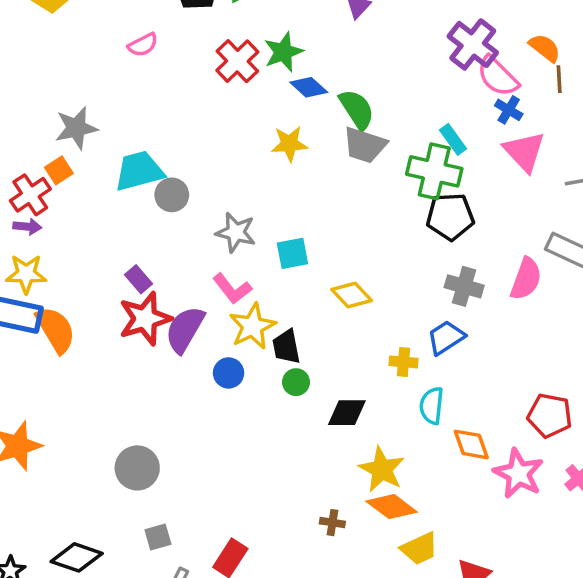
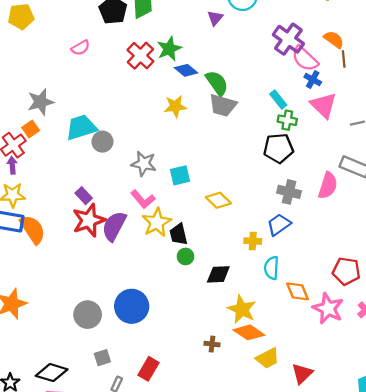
green cross: (434, 171) -> (287, 120), moved, size x0.6
purple arrow: (27, 227) -> (12, 165), turned -98
blue circle: (229, 373) -> (132, 306), moved, size x1.8

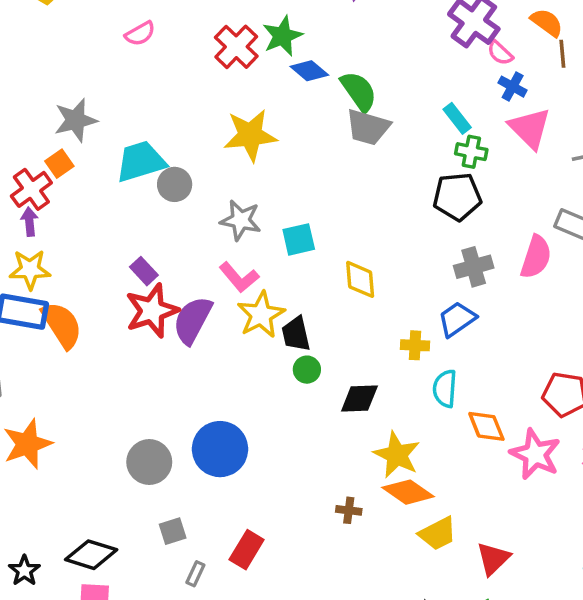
pink semicircle: (305, 59) -> (500, 53), size x0.6
yellow star: (175, 106) -> (250, 135), moved, size x1.4
gray cross: (289, 192) -> (474, 267), turned -30
yellow diamond: (218, 200) -> (360, 279), turned 40

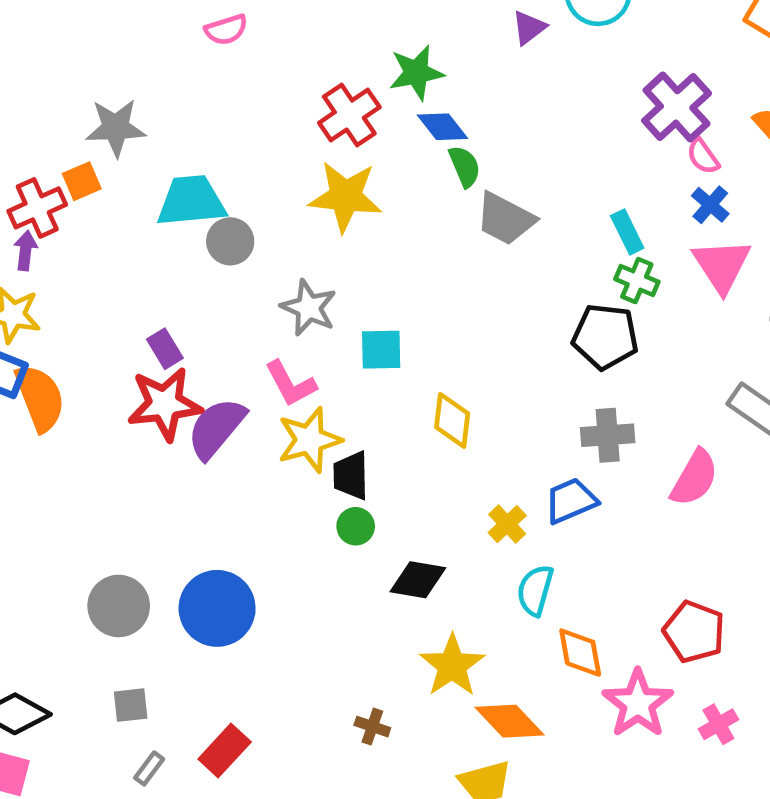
red cross: (236, 47) -> (349, 115), moved
green semicircle: (359, 91) -> (465, 166), moved, size x0.7
pink semicircle: (536, 257) -> (694, 478), moved
yellow cross: (415, 345) -> (507, 524), turned 32
orange diamond: (408, 492) -> (510, 721), moved

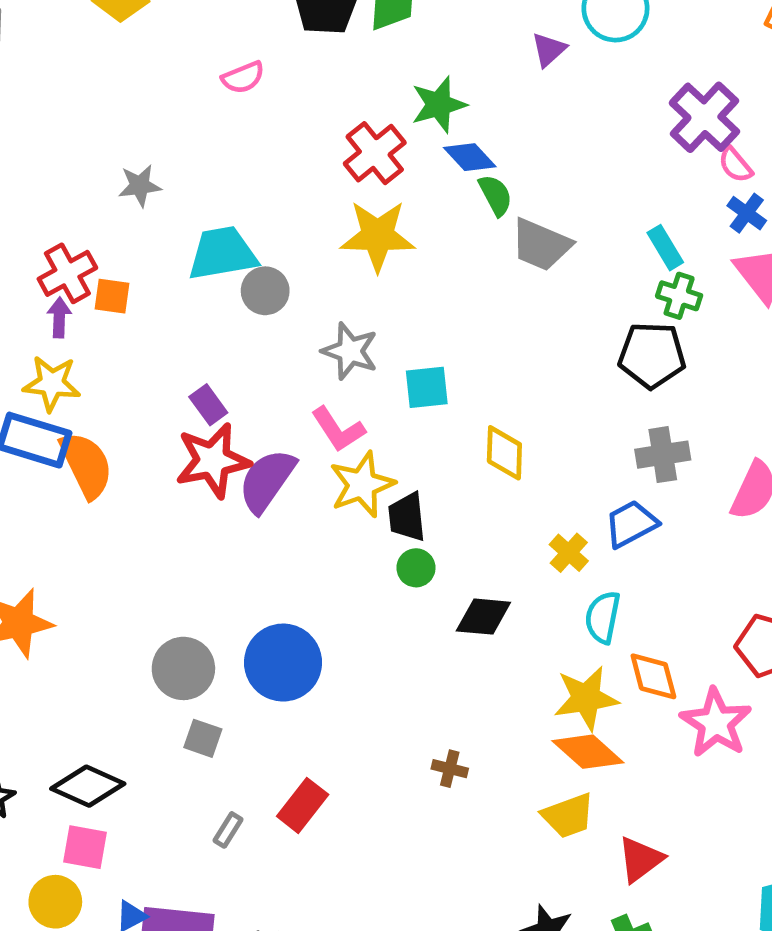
gray star: (116, 128) -> (140, 186), size x0.7
orange square: (82, 181) -> (112, 296), moved, turned 36
yellow star: (452, 666) -> (586, 698), moved, turned 30
gray square: (131, 705) -> (203, 738), moved, turned 30

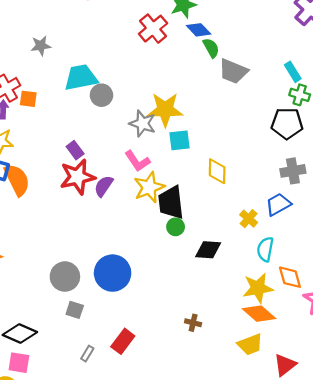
yellow star: (378, 236) -> (165, 110), moved
purple semicircle: (267, 481) -> (104, 186), size x0.7
black trapezoid: (407, 517) -> (171, 203), size x1.4

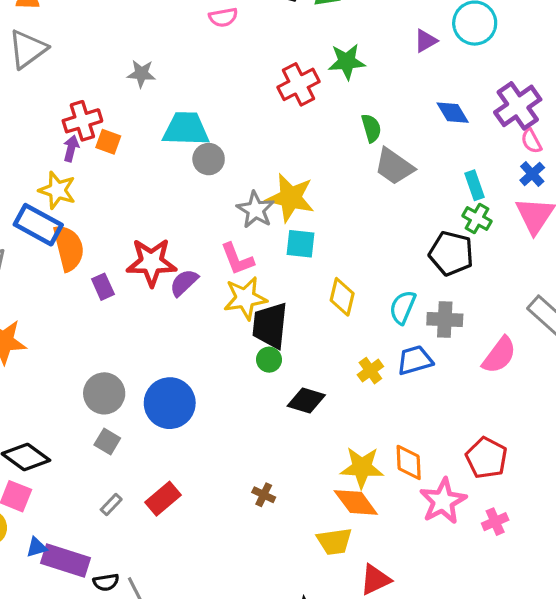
blue diamond: (199, 30) -> (453, 113), moved
purple rectangle: (75, 150) -> (103, 287), moved
cyan semicircle: (265, 249) -> (403, 307), moved

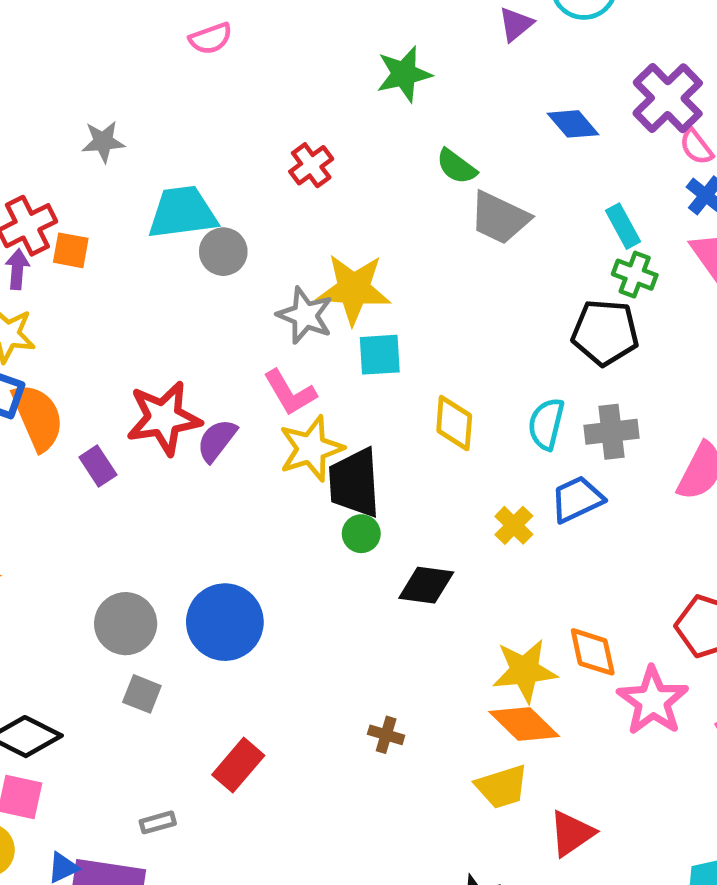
red cross: (299, 84) -> (311, 165), moved, size x0.7
green semicircle: (371, 128) -> (456, 167), turned 152
gray rectangle: (111, 504) -> (158, 822), moved, turned 40

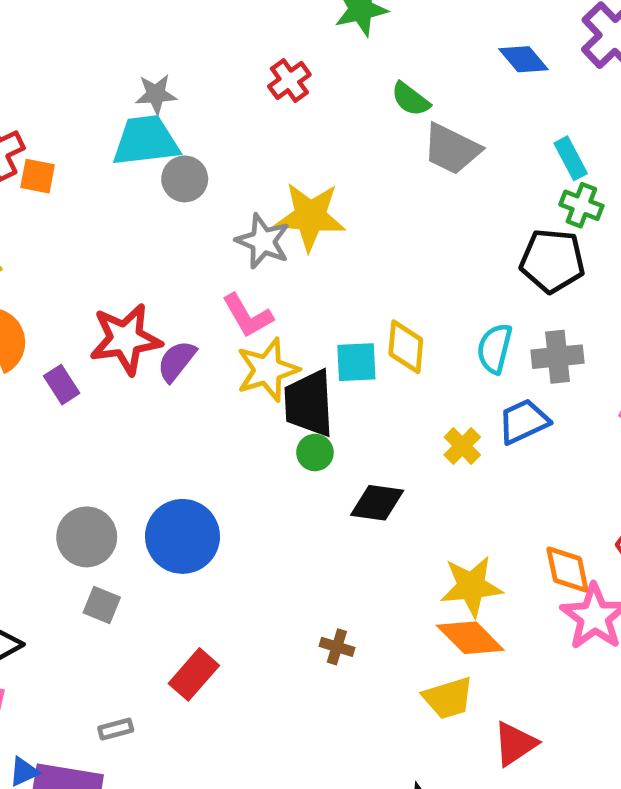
gray star: (103, 142) -> (156, 94), moved
red cross: (311, 165) -> (289, 80), moved
cyan square: (380, 355) -> (356, 362), moved
orange diamond: (593, 652) -> (567, 570), moved

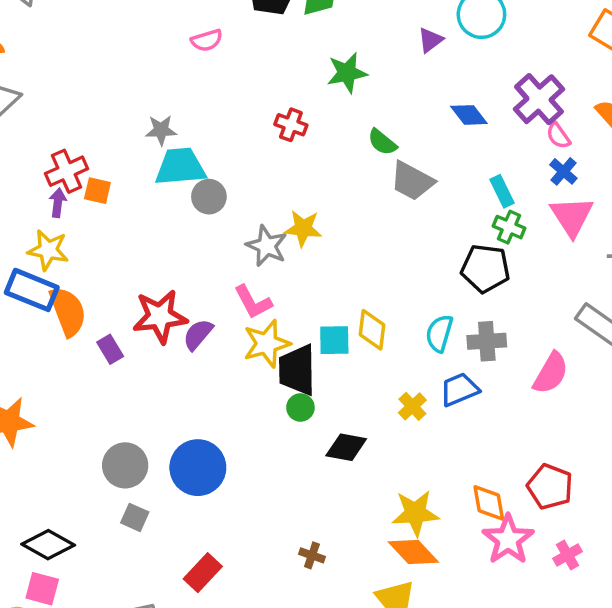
red cross: (289, 80) -> (291, 125), turned -36
gray star: (156, 94) -> (161, 130), moved
yellow star: (310, 216) -> (303, 228), size x0.7

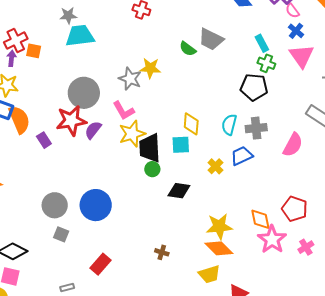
green semicircle: (382, 142) -> (188, 49), moved
gray circle: (209, 197) -> (84, 93), moved, size x1.6
cyan square: (334, 340) -> (181, 145), moved

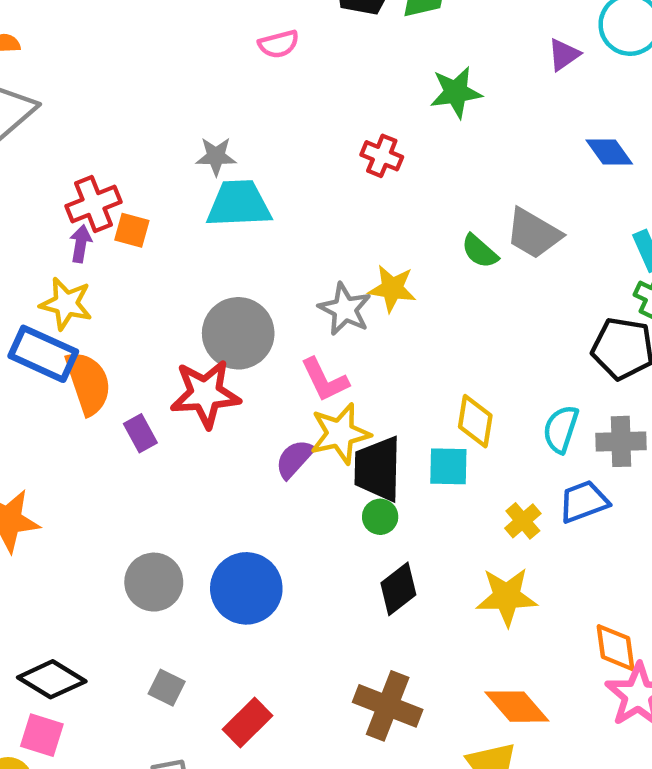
purple semicircle: (93, 130) -> (295, 459), moved
black diamond: (179, 191) -> (398, 589), moved, turned -50
yellow star: (219, 226) -> (507, 597), moved
gray square: (61, 234) -> (167, 688), moved
brown cross: (162, 252) -> (388, 706), size x2.0

